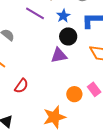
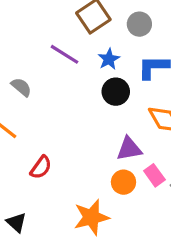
purple triangle: (59, 55) -> (129, 149), moved

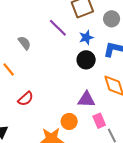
orange circle: (123, 182) -> (69, 121), moved

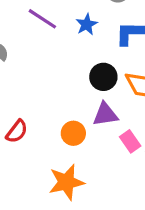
black circle: (86, 60) -> (103, 77), moved
orange circle: (69, 121) -> (73, 133), moved

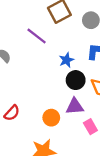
blue star: (87, 24) -> (66, 60), moved

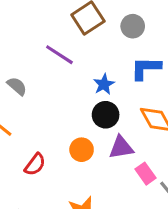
black circle: (76, 80) -> (106, 115), moved
orange circle: (51, 118) -> (82, 150), moved

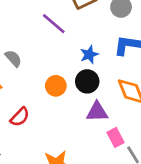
gray semicircle: (17, 86) -> (13, 58), moved
orange circle: (82, 150) -> (56, 86), moved

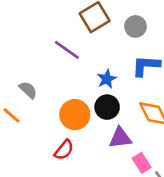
orange circle: (56, 86) -> (75, 115), size x1.4
red semicircle: (20, 117) -> (64, 150), moved

